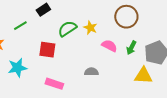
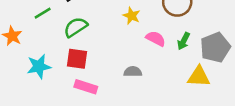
green semicircle: (67, 29) -> (76, 27), moved
red square: (47, 50) -> (77, 59), moved

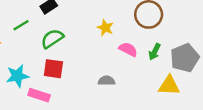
pink rectangle: (86, 87) -> (39, 95), moved

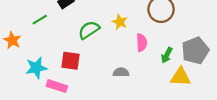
green semicircle: (52, 39) -> (89, 30), moved
pink semicircle: (128, 49) -> (142, 43), turned 60
green arrow: (155, 52) -> (167, 55), moved

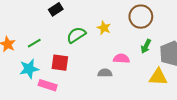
green line: (40, 20) -> (34, 43), moved
pink semicircle: (142, 43) -> (121, 59), moved, turned -84
green arrow: (167, 55) -> (146, 46), moved

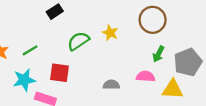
pink semicircle: (121, 59) -> (146, 76), moved

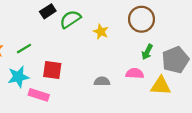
green semicircle: (78, 41) -> (70, 19), moved

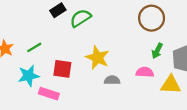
yellow star: (101, 32) -> (97, 58), moved, size x1.5

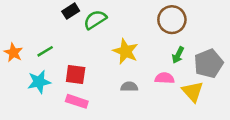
yellow star: (97, 58) -> (126, 51), moved
yellow triangle: (171, 85) -> (193, 92), turned 45
pink rectangle: (49, 94) -> (77, 101), moved

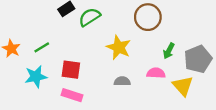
brown circle: (172, 20) -> (148, 17), moved

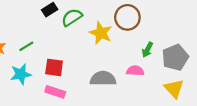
yellow star: (119, 47) -> (101, 33), moved
gray semicircle: (122, 81) -> (103, 79), size x1.6
yellow triangle: (183, 86) -> (174, 89), moved

